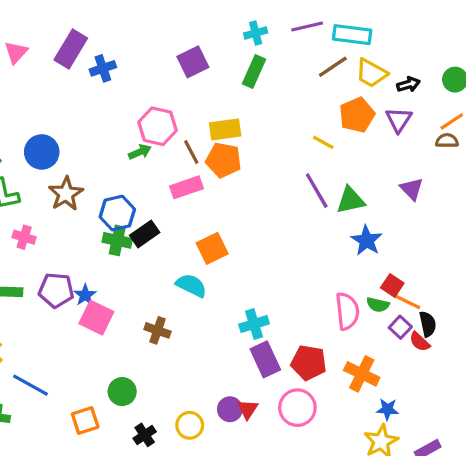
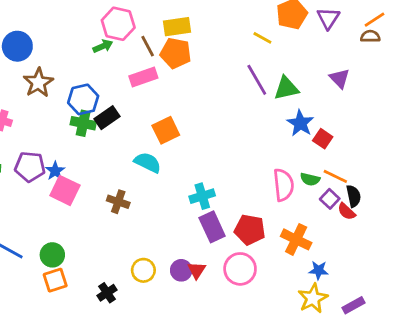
red square: (392, 285) -> (323, 139), moved
green circle: (122, 392) -> (52, 255), moved
yellow circle: (190, 425) -> (143, 270), moved

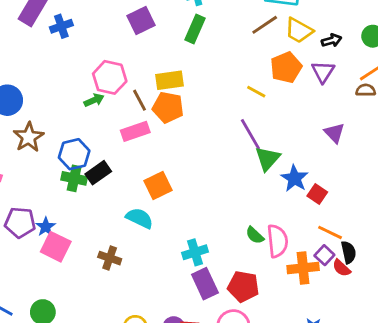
green triangle: (286, 88) -> (268, 158), moved, turned -36
green semicircle: (310, 179) -> (255, 235), moved, turned 30
orange cross: (296, 239) -> (303, 268), moved, turned -32

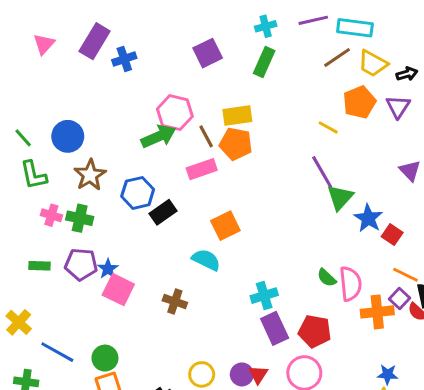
green arrow: (94, 100) -> (159, 136), size x1.6
green cross: (74, 178) -> (80, 218), moved

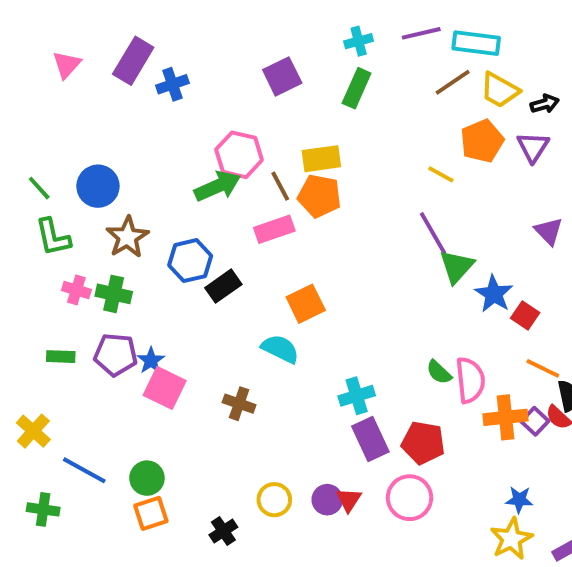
purple square: (400, 299) -> (535, 421), moved

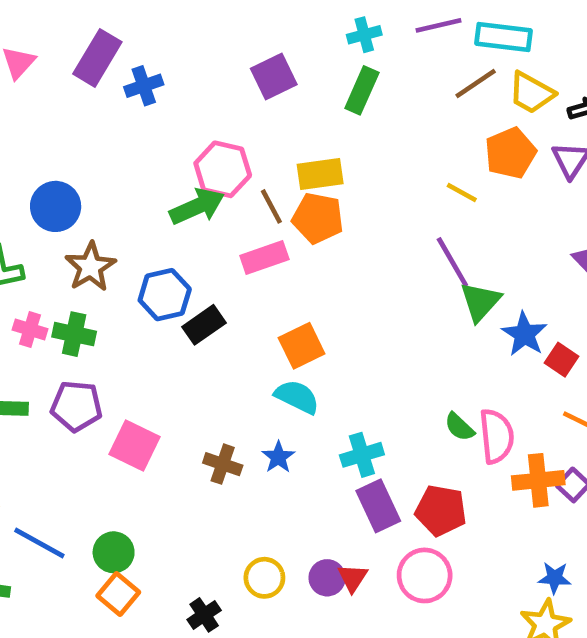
cyan semicircle: (280, 349) -> (297, 397), moved
blue star: (151, 361) -> (278, 457), moved
orange square: (151, 513) -> (118, 594), turned -32

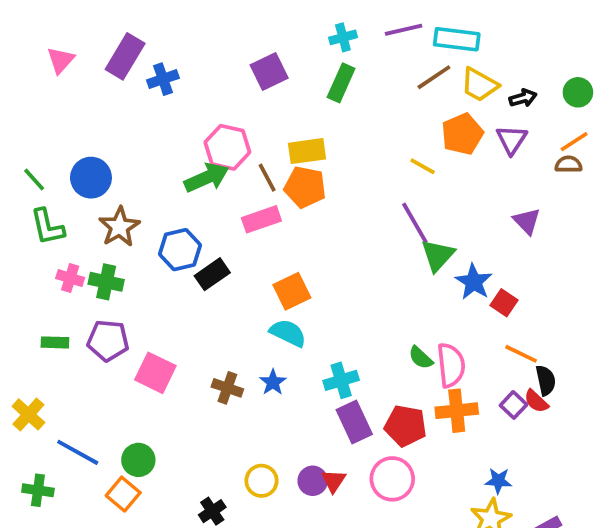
orange cross: (538, 480) -> (457, 411), moved
orange square: (118, 594) -> (123, 494), moved

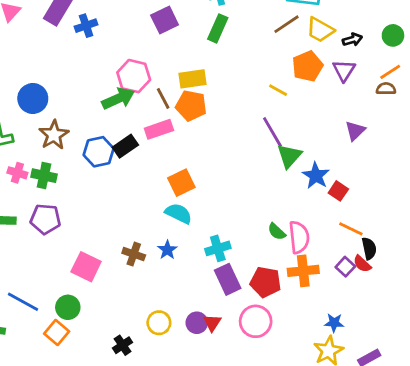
purple triangle: (527, 221) -> (355, 131), turned 30
black rectangle: (212, 274) -> (125, 146), moved
pink square: (155, 373) -> (86, 267), moved

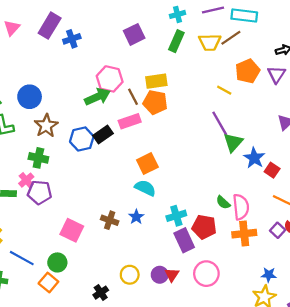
yellow trapezoid: (320, 30) -> (210, 42), moved, turned -30
pink cross: (17, 173) -> (26, 180), moved, turned 32
red pentagon: (265, 282) -> (204, 227), moved

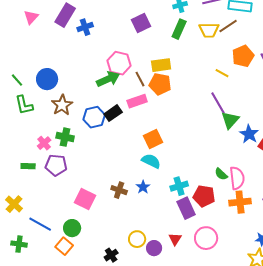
green cross: (38, 158) -> (65, 137), moved
pink cross: (26, 180) -> (44, 143), moved
purple circle: (160, 275) -> (154, 248), moved

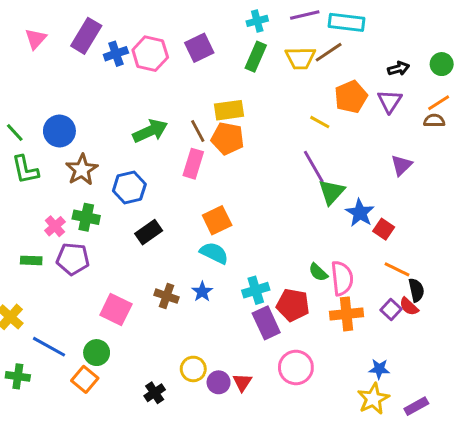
pink hexagon: (119, 63) -> (150, 54), moved
pink rectangle: (137, 101) -> (193, 164), turned -54
black rectangle: (113, 113) -> (149, 232), moved
red triangle: (175, 239) -> (242, 382), moved

